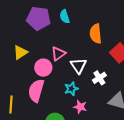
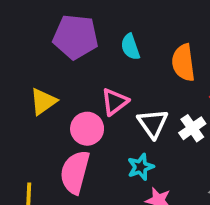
cyan semicircle: (65, 16) -> (130, 47), moved
white cross: (99, 78) -> (192, 128), moved

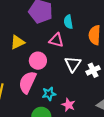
pink triangle: (115, 102) -> (56, 40), moved, turned 42
cyan star: (141, 167) -> (49, 94), moved

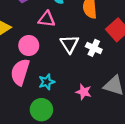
white cross: (93, 70) -> (94, 48), turned -32
pink star: (68, 105) -> (84, 92), moved

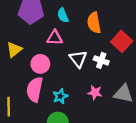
pink star: (84, 92) -> (95, 93), moved

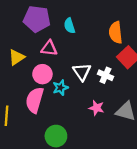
orange semicircle: (94, 23) -> (116, 32), moved
pink triangle: (55, 38) -> (49, 48), moved
cyan star: (60, 96) -> (60, 88), moved

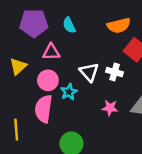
orange semicircle: (116, 32) -> (119, 25), turned -90

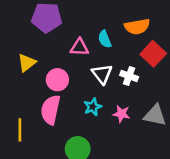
cyan semicircle: (69, 25) -> (105, 39), moved
pink triangle: (51, 52) -> (80, 47), moved
cyan star: (69, 92) -> (93, 107), moved

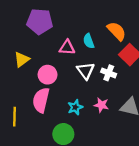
orange semicircle: (137, 27) -> (117, 31), turned -125
cyan star: (93, 107) -> (75, 107), moved

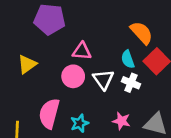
cyan semicircle: (89, 41) -> (128, 59), moved
pink circle: (48, 75) -> (73, 76), moved
cyan star: (75, 107) -> (80, 123), moved

